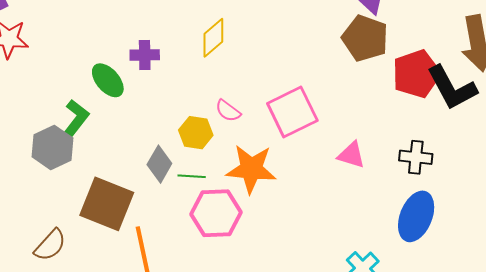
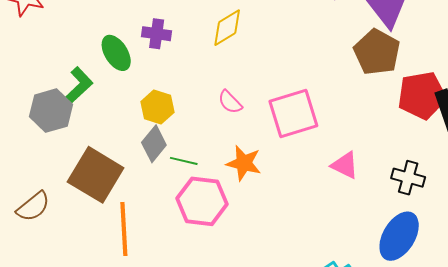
yellow hexagon: (196, 133) -> (157, 107), moved
orange star: (251, 169) -> (244, 163), size x0.7

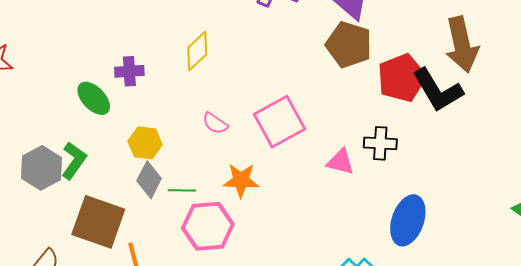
green L-shape: (79, 85) -> (74, 161), moved
black cross: (408, 178) -> (380, 143), moved

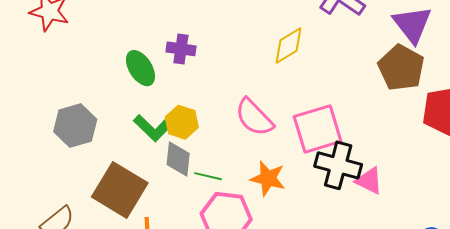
yellow diamond: (197, 51) -> (288, 46), moved
pink semicircle: (215, 123) -> (254, 117), size x1.6
black cross: (380, 143) -> (338, 165), moved, size x1.4
green L-shape: (74, 161) -> (152, 128), moved, turned 87
gray diamond: (149, 180) -> (178, 159), turned -33

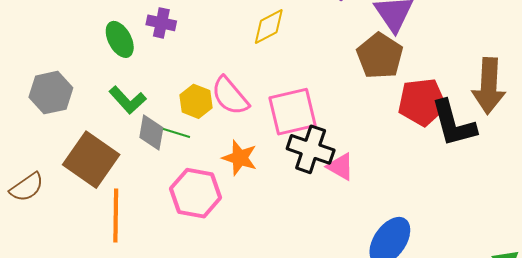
yellow hexagon: (182, 122) -> (196, 101), moved
green line: (208, 176) -> (177, 133), moved

